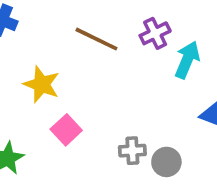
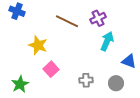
cyan arrow: (187, 60) -> (107, 41), moved
gray circle: (166, 162) -> (116, 83), moved

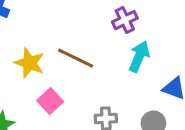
brown line: (67, 21) -> (76, 58), moved

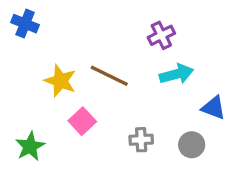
cyan arrow: (139, 57) -> (177, 74), turned 52

